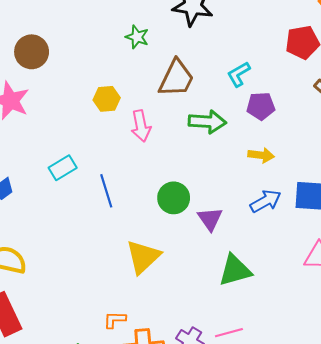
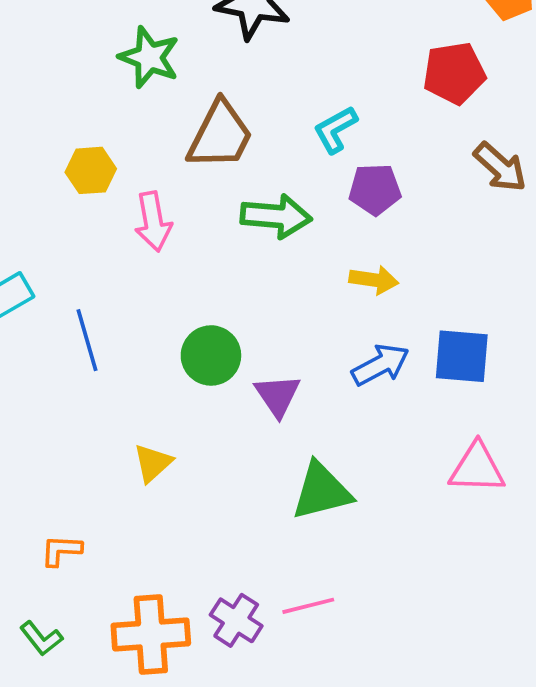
green star: (137, 37) -> (149, 57), size x1.4
yellow triangle: (143, 257) -> (153, 463), size x0.6
orange L-shape: (115, 320) -> (61, 550), moved

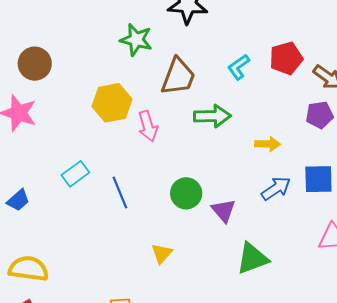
red pentagon: (454, 73) -> (286, 58), moved
yellow hexagon: (91, 170) -> (112, 103), size x1.5
purple pentagon: (375, 189) -> (320, 115), moved

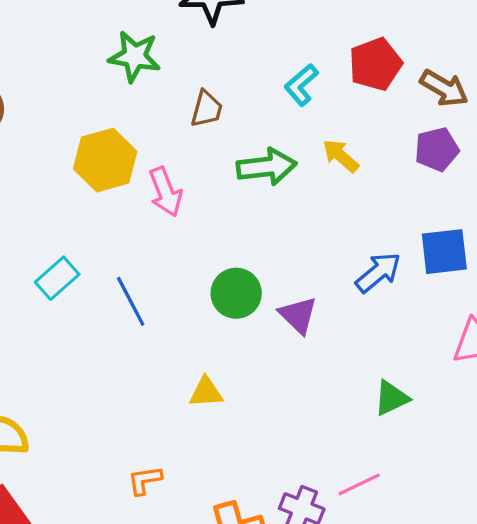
brown trapezoid: (178, 77) -> (207, 109), size x0.6
yellow arrow: (268, 144) -> (341, 156), moved, turned -135
yellow triangle: (162, 253) -> (206, 392), turned 50
green triangle: (252, 258) -> (391, 398), moved, size x0.7

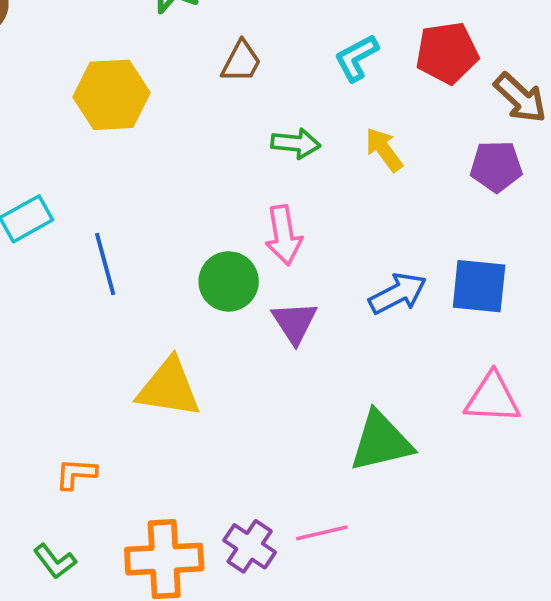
green arrow: (267, 167) -> (296, 143), size x0.7
pink arrow: (166, 192) -> (284, 235), moved
yellow triangle: (206, 392) -> (169, 388), size x1.6
green triangle: (391, 398) -> (381, 442), size x1.5

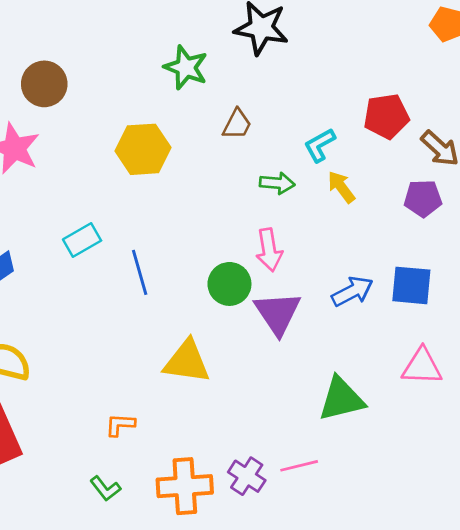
cyan L-shape: (356, 58) -> (320, 145), moved
purple triangle: (294, 322) -> (278, 313), size x1.4

